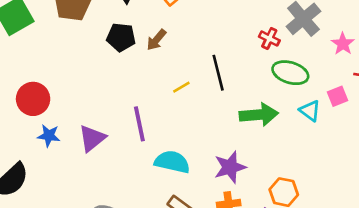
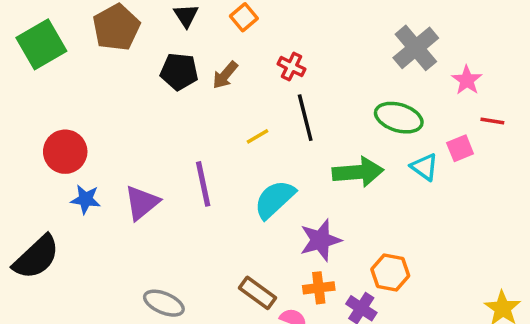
red cross: (269, 39) -> (292, 67), moved
cyan semicircle: (172, 162) -> (275, 199), moved, turned -56

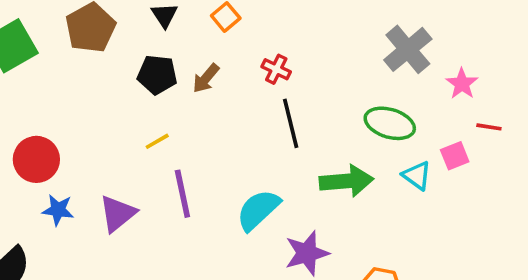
yellow line: (257, 136) -> (157, 141), moved

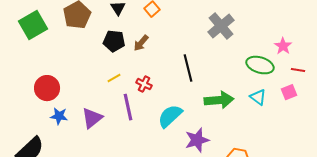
gray cross: (408, 49) -> (221, 26), moved
red cross: (276, 69) -> (144, 84), moved
green ellipse: (390, 123) -> (260, 65), moved
pink square: (455, 156) -> (289, 92), moved

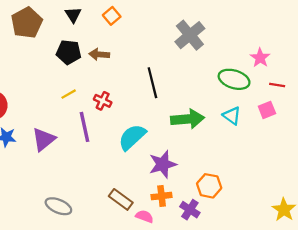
brown arrow: (141, 43) -> (99, 54), turned 54

